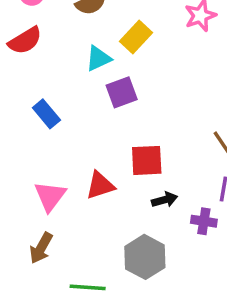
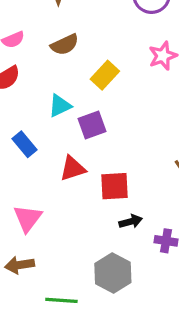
cyan triangle: (98, 58) -> (60, 106), moved
red triangle: (100, 185) -> (73, 168), moved
brown arrow: (41, 248) -> (20, 265), turned 52

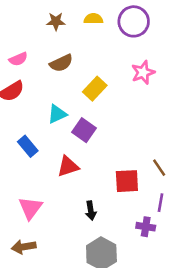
purple square: (92, 125) -> (84, 130), turned -35
red square: (115, 186) -> (127, 181), moved
black arrow: (131, 222) -> (91, 211), moved, turned 96

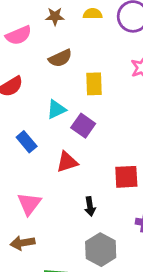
pink semicircle: (18, 59) -> (19, 35), moved, size x1.4
yellow rectangle: (95, 89) -> (94, 84), turned -45

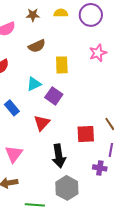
red triangle: (67, 162) -> (42, 123), turned -30
black arrow: (90, 206) -> (59, 156), size x1.6

